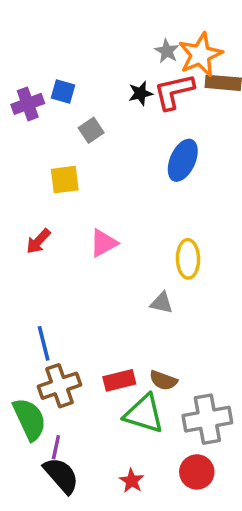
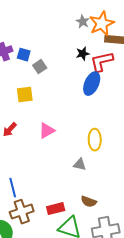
blue square: (63, 92) -> (24, 55), moved
red L-shape: (174, 92) -> (102, 62), moved
black star: (140, 93) -> (83, 54), moved
brown semicircle: (163, 380) -> (89, 202), moved

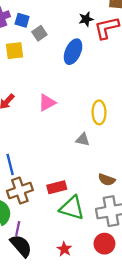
blue ellipse: (92, 84) -> (73, 52), moved
yellow square: (25, 95) -> (14, 51), moved
brown semicircle: (89, 202) -> (107, 180), moved

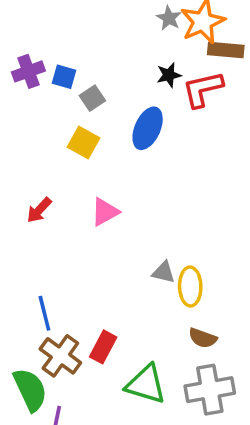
yellow square: (14, 51) -> (84, 143), moved, turned 36
yellow ellipse: (99, 112) -> (190, 287), moved
red rectangle: (57, 187) -> (103, 347), moved, turned -48
brown cross: (20, 191) -> (60, 356), turned -35

